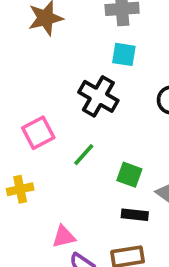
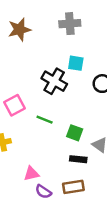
cyan square: (124, 54) -> (76, 63), moved
green line: (84, 155) -> (45, 120), turned 70

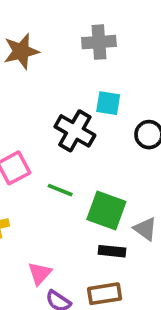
green square: (75, 133) -> (106, 210), size x1.5
pink triangle: (31, 174) -> (40, 273), turned -35

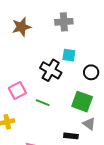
green square: (106, 210) -> (82, 102), moved

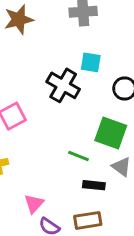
green line: (43, 103) -> (79, 156), moved

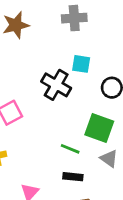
black rectangle: (94, 185) -> (73, 177), moved

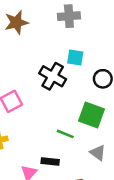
gray triangle: (109, 159) -> (98, 153), moved
black rectangle: (73, 177) -> (50, 161), moved

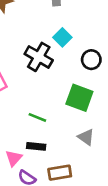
cyan square: (75, 57) -> (62, 37), turned 36
green line: (65, 134) -> (37, 117), moved

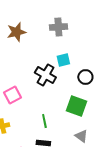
cyan square: (62, 37) -> (63, 60), turned 32
green line: (37, 117) -> (44, 121), turned 56

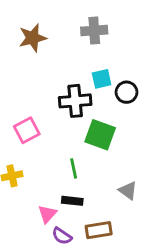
black cross: (45, 75) -> (75, 101), turned -35
black circle: (85, 77) -> (126, 92), moved
green square: (76, 106) -> (100, 135), moved

